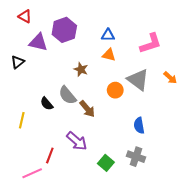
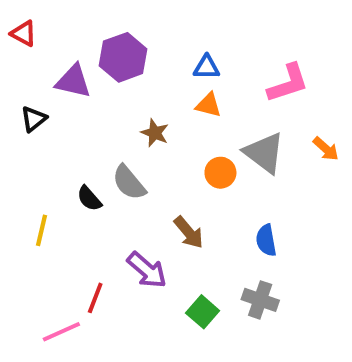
red triangle: (25, 16) -> (24, 33), moved
brown arrow: (87, 109) -> (189, 232), moved

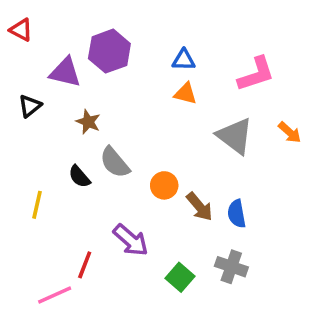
brown star: (155, 133) -> (88, 122), moved
orange circle: (220, 173) -> (164, 185), moved
brown arrow: (189, 232) -> (200, 207), moved

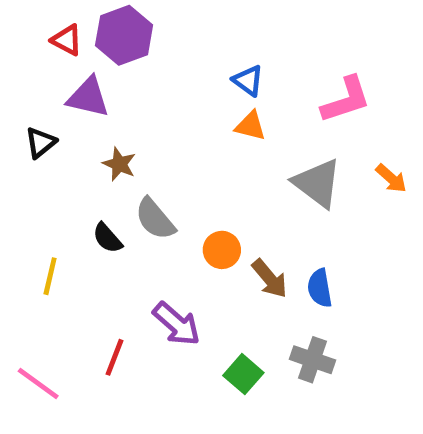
red triangle: (21, 30) -> (67, 40), moved
purple hexagon: (109, 51) -> (124, 35), moved
blue triangle: (184, 60) -> (248, 81), turned 35
pink line: (55, 295) -> (38, 384), moved, turned 60

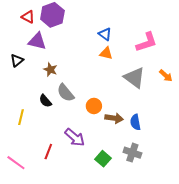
brown arrow: (270, 279) -> (114, 118), turned -42

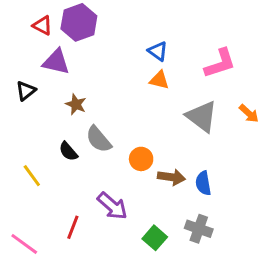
yellow line: (21, 117) -> (32, 176), turned -49

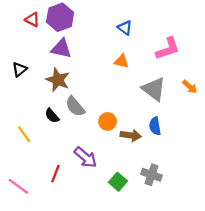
blue triangle: (158, 51) -> (125, 28), moved
purple triangle: (56, 62) -> (61, 49), moved
brown star: (76, 104) -> (58, 80), size x1.5
blue semicircle: (203, 183) -> (155, 126), moved

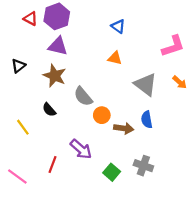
pink L-shape: (168, 49) -> (173, 46), moved
gray semicircle: (75, 106) -> (83, 97), moved

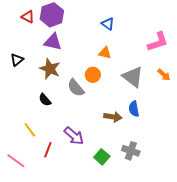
orange circle: (102, 115) -> (93, 75), moved
yellow line: (23, 127) -> (30, 130), moved

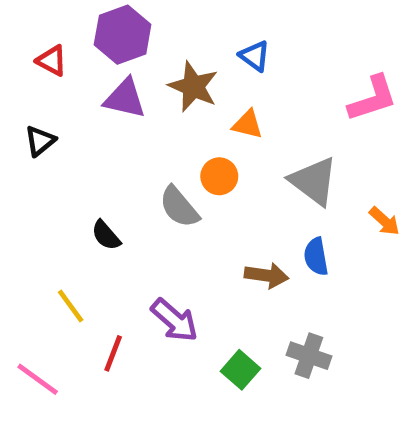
red triangle: (28, 17) -> (52, 61), moved
brown star: (50, 69) -> (193, 87), moved
orange arrow: (164, 75) -> (384, 221), moved

